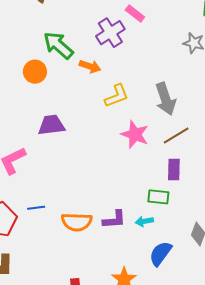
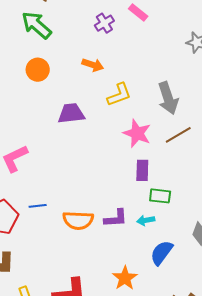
purple cross: (110, 33) -> (104, 23), moved, size x0.7
green arrow: (58, 45) -> (37, 25), moved
purple trapezoid: (51, 125) -> (71, 113), moved
purple rectangle: (174, 170) -> (142, 170), moved

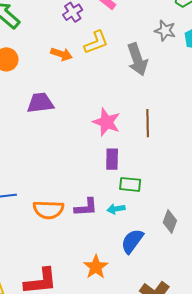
yellow L-shape: (119, 95) -> (96, 42), moved
gray arrow: (168, 98) -> (137, 59), moved
brown line: (178, 135) -> (148, 123), turned -60

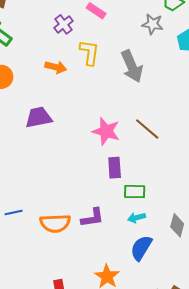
gray star: (165, 31) -> (153, 24), moved
yellow L-shape: (96, 42) -> (89, 53), turned -56
brown line: (148, 123) -> (147, 129), turned -44
cyan arrow: (116, 209) -> (136, 218), moved

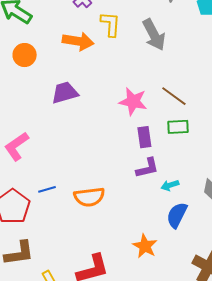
orange arrow: (56, 67) -> (78, 41), size x1.4
green rectangle: (135, 192) -> (178, 127), moved
purple L-shape: (92, 218) -> (147, 168), moved

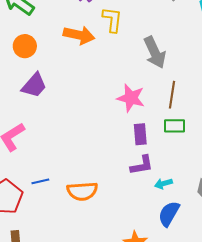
gray arrow: (154, 35) -> (155, 52), moved
purple trapezoid: (65, 93) -> (34, 85), moved, turned 144
brown line: (174, 96) -> (172, 95), turned 60

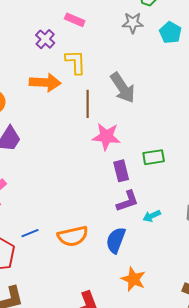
brown line: (172, 95) -> (88, 104), moved
blue semicircle: (169, 214) -> (116, 240), moved

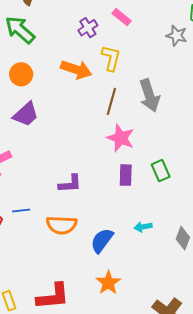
green rectangle: (154, 157) -> (161, 171), turned 60
purple L-shape: (127, 201) -> (70, 184), moved

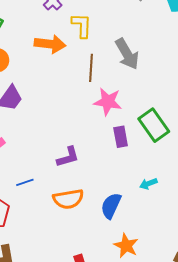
green rectangle: (161, 171) -> (154, 125), size x1.5
blue line: (21, 210) -> (25, 182), moved

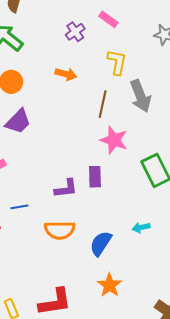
yellow L-shape: (82, 25) -> (117, 62), moved
orange arrow: (50, 44) -> (66, 74), size x0.7
purple rectangle: (121, 137) -> (95, 177), moved

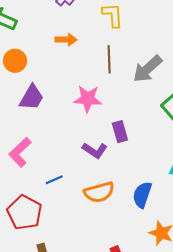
gray arrow: (140, 96) -> (147, 69), moved, turned 84
pink star: (114, 140) -> (88, 99), moved
purple L-shape: (66, 188) -> (95, 150), turned 55

